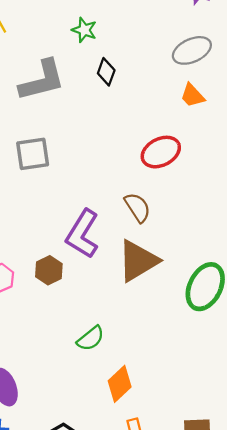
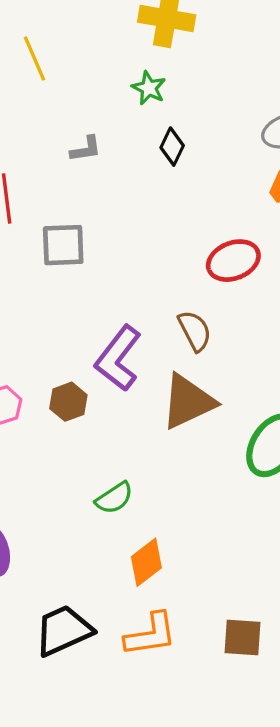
gray L-shape: (42, 80) -> (86, 149), size x0.5

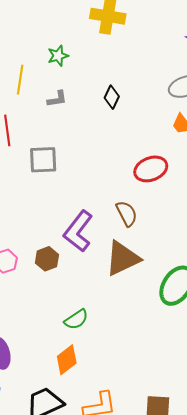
yellow line: (34, 58) -> (20, 80), moved, turned 32
green star: (149, 88) -> (58, 56), moved, turned 30
orange diamond: (146, 562) -> (67, 360), moved

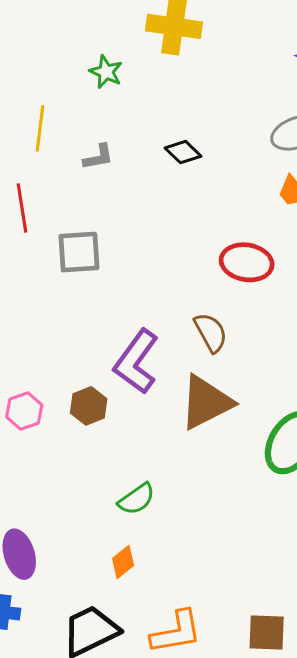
green star: (58, 56) -> (106, 72), moved, turned -30
black diamond: (112, 97) -> (183, 152), turned -70
red ellipse: (151, 169) -> (247, 262), turned 32
orange diamond: (67, 360) -> (123, 562), size x0.7

